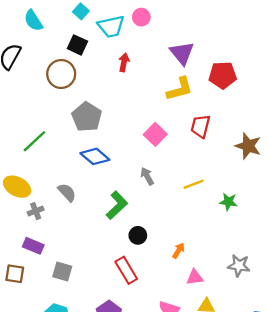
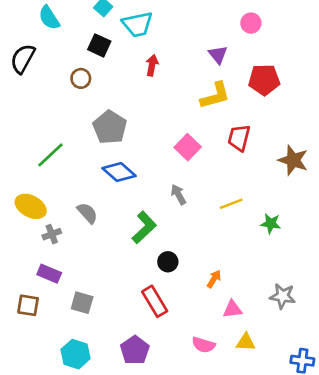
pink circle: (141, 17) -> (251, 23), moved
purple triangle: (182, 53) -> (218, 55), size x0.7
brown circle: (61, 74) -> (81, 78), size x0.6

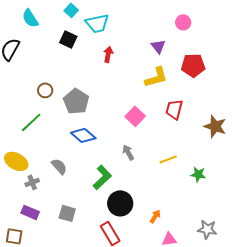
brown circle: (81, 78) -> (45, 90), moved
black circle: (168, 262) -> (120, 203), size x1.6
gray square: (82, 303) -> (67, 213), moved

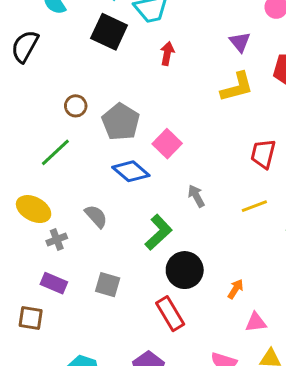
black square: (68, 39) -> (109, 32), size x1.4
red trapezoid: (174, 109) -> (263, 154), moved
pink square: (135, 116) -> (167, 144), moved

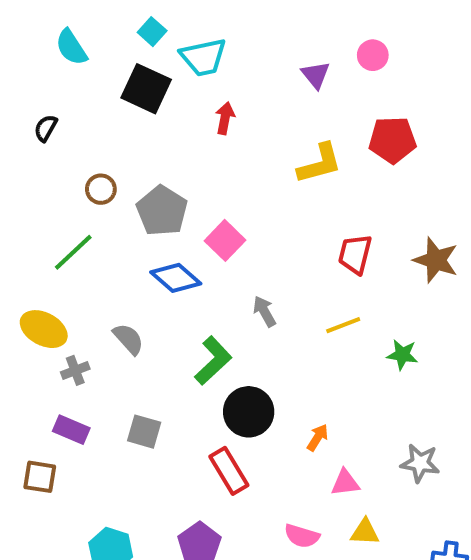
purple triangle: (240, 42) -> (316, 75), moved
black semicircle: (25, 46) -> (46, 128), moved, size x0.6

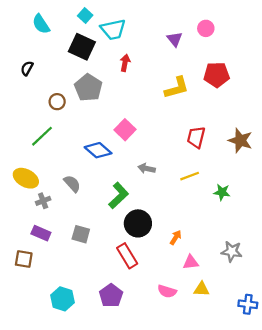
gray pentagon: (162, 211) -> (88, 88), moved
gray arrow: (264, 311) -> (147, 168), turned -49

